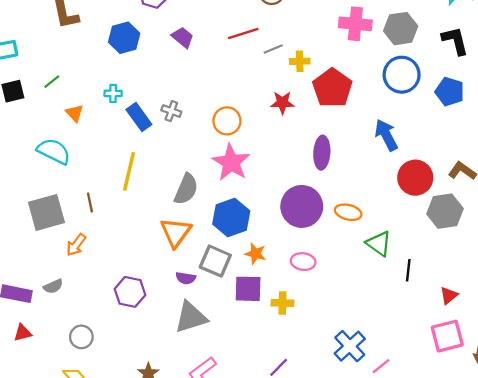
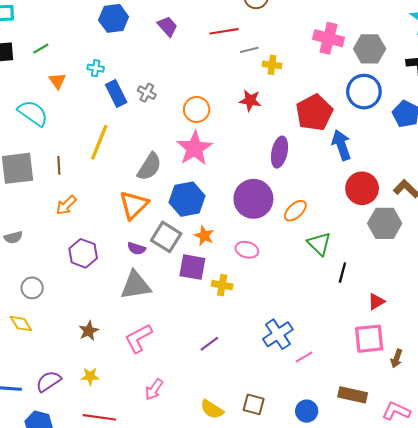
red pentagon: (332, 88) -> (314, 113), moved
orange ellipse: (348, 212) -> (295, 211), turned -65
orange arrow: (76, 245) -> (66, 205), moved

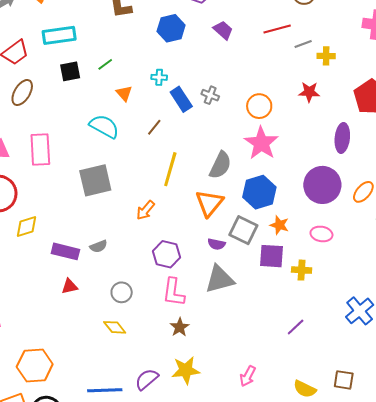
yellow line: (99, 142) -> (170, 169), moved
brown line: (59, 165) -> (154, 127), moved, turned 48
pink L-shape: (138, 338) -> (174, 292), moved, turned -48
yellow star: (90, 376) -> (186, 370), size x1.6

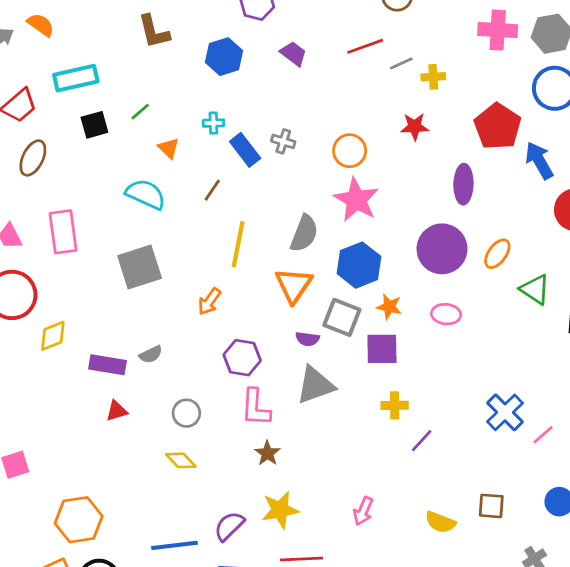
yellow cross: (302, 270) -> (395, 405), moved

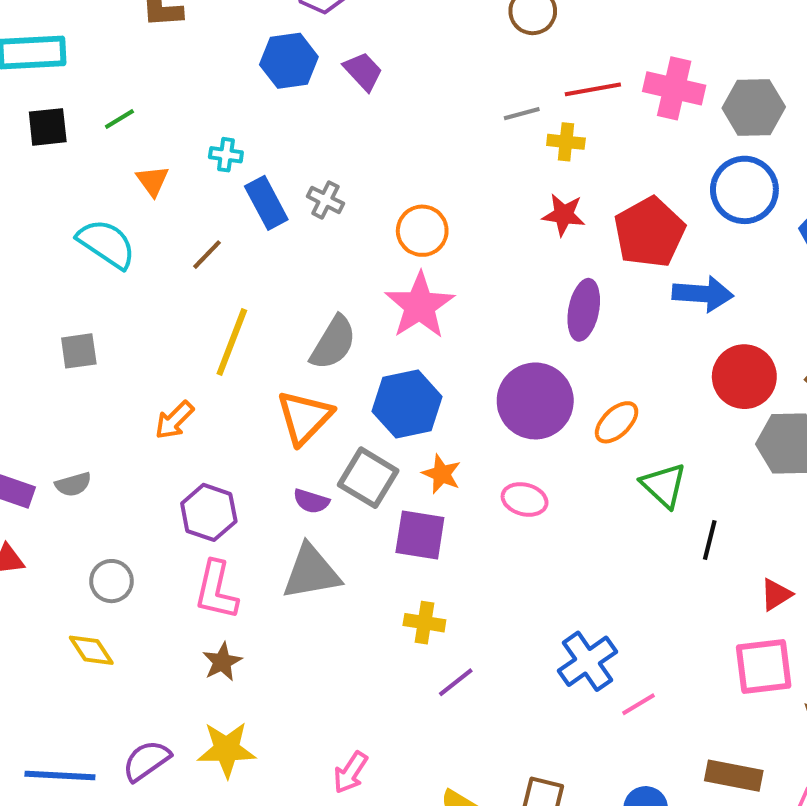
red line: (365, 46) -> (593, 89), moved
blue hexagon: (224, 57) -> (289, 61), moved
red star: (415, 127) -> (564, 215), moved
blue arrow: (539, 161) -> (703, 294), turned 114
gray square: (140, 267) -> (79, 351), size x0.6

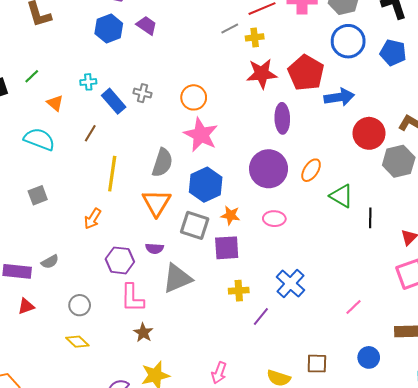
red star: (564, 215) -> (262, 74), size x1.4
purple semicircle: (311, 501) -> (154, 248), moved
blue cross: (587, 661) -> (290, 284), moved

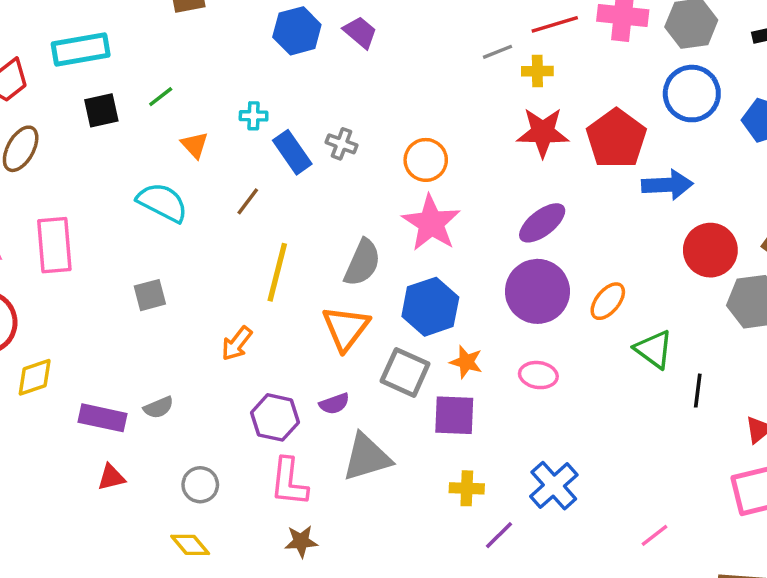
purple ellipse: (282, 118) -> (542, 223), moved, turned 48
purple semicircle: (154, 248) -> (334, 404), turned -30
brown star: (143, 333) -> (301, 541), turned 30

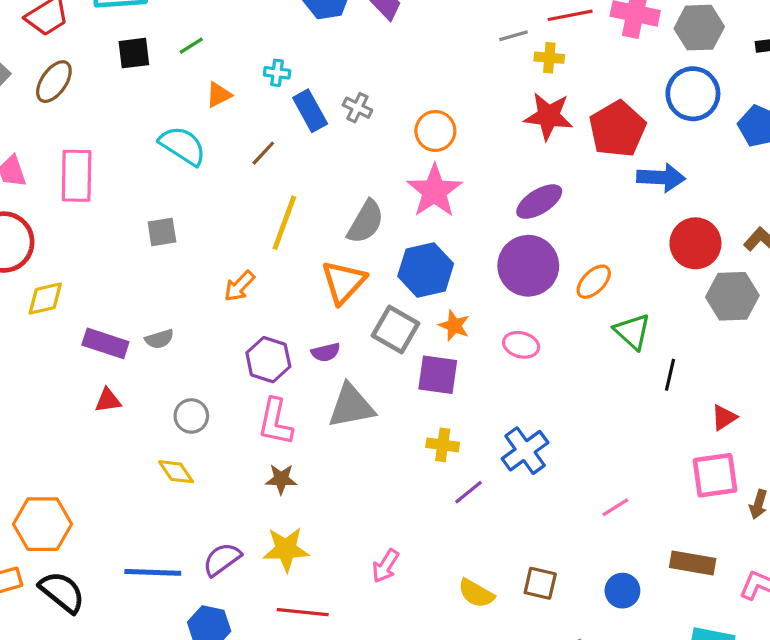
orange triangle: (195, 145) -> (219, 95), turned 40

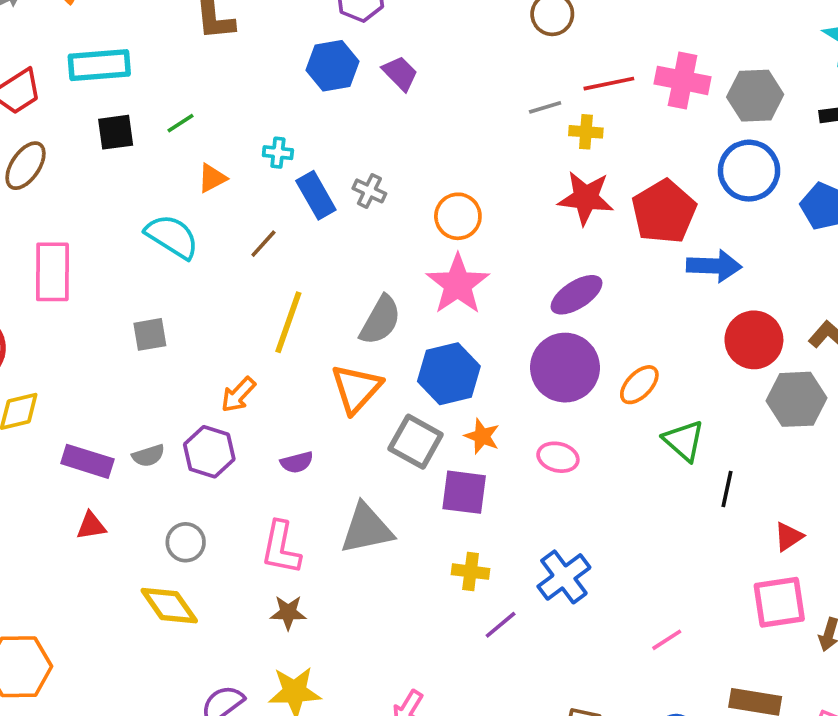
purple semicircle: (326, 352) -> (297, 462), moved
purple hexagon: (268, 360) -> (209, 452), moved
yellow diamond: (176, 472) -> (169, 606), size x1.4

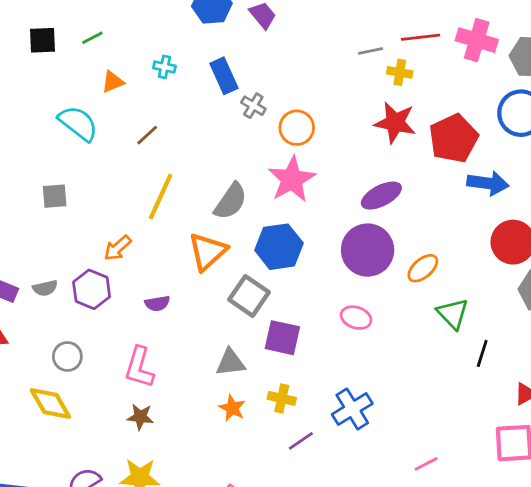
gray cross: (369, 191) -> (253, 106), moved
blue rectangle: (316, 195) -> (224, 76), moved
orange star: (482, 436) -> (232, 408), moved
gray triangle: (366, 529) -> (231, 362), moved, size x0.7

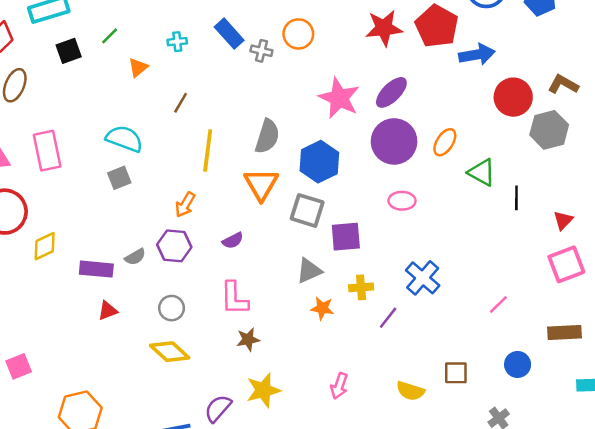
cyan semicircle: (78, 123) -> (124, 139), moved
orange circle: (297, 128) -> (298, 34), moved
pink star: (292, 179) -> (339, 98), moved

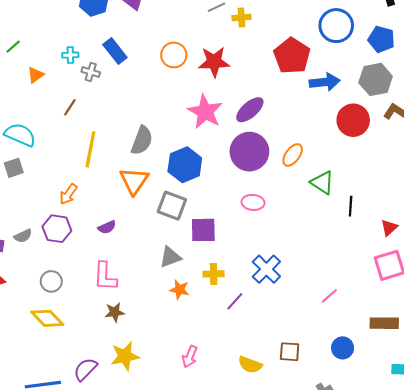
red star: (384, 28) -> (214, 62), moved
gray cross: (261, 51) -> (91, 72), moved
gray hexagon: (549, 130) -> (376, 79), moved

